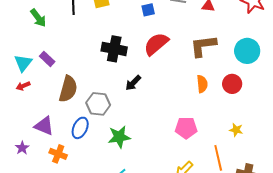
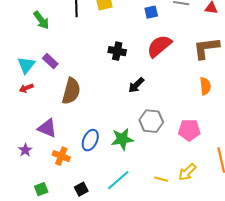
black cross: (114, 49) -> (117, 51), size x0.7
gray hexagon: (98, 104) -> (151, 121), moved
blue ellipse: (80, 128) -> (90, 140), moved

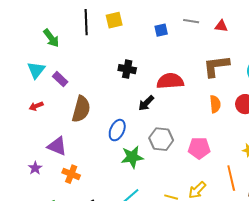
red semicircle: (159, 46) -> (170, 81), moved, turned 36
cyan triangle: (26, 65) -> (36, 70), moved
blue ellipse: (90, 140) -> (117, 130), moved

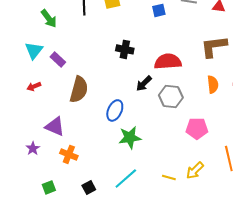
gray hexagon: (161, 139) -> (171, 96), moved

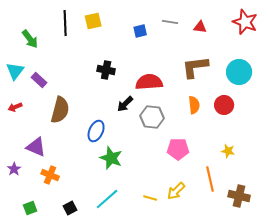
green star: (130, 137) -> (111, 158), turned 30

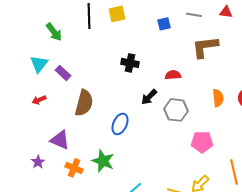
red triangle: (200, 27) -> (226, 12), moved
brown L-shape: (195, 67) -> (205, 47), moved
red semicircle: (149, 82) -> (173, 75), size x0.6
green star: (111, 158) -> (103, 161), moved

